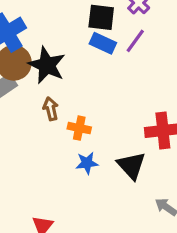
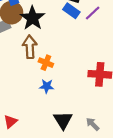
brown arrow: (51, 109) -> (30, 47), size x1.5
black triangle: (131, 166) -> (63, 120), moved

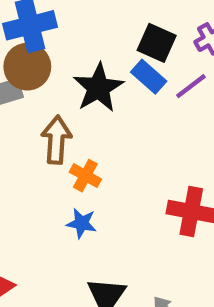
black star: (33, 18) -> (98, 88), moved

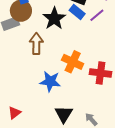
orange cross: (85, 176) -> (73, 62), moved, size x1.5
blue star: (82, 223) -> (50, 81), size x1.5

